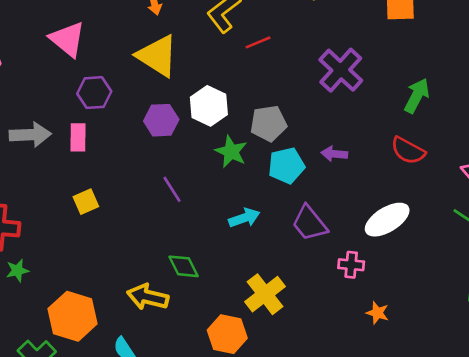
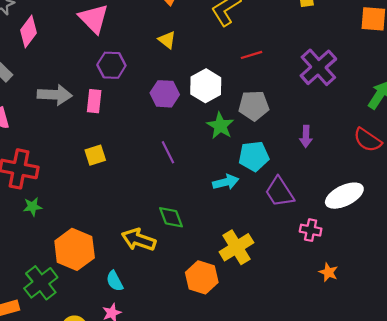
red line: (258, 42) -> (251, 55), moved
yellow triangle: (157, 56) -> (167, 40), size x0.5
purple arrow: (334, 154) -> (306, 136), turned -100
cyan pentagon: (286, 166) -> (254, 156), moved

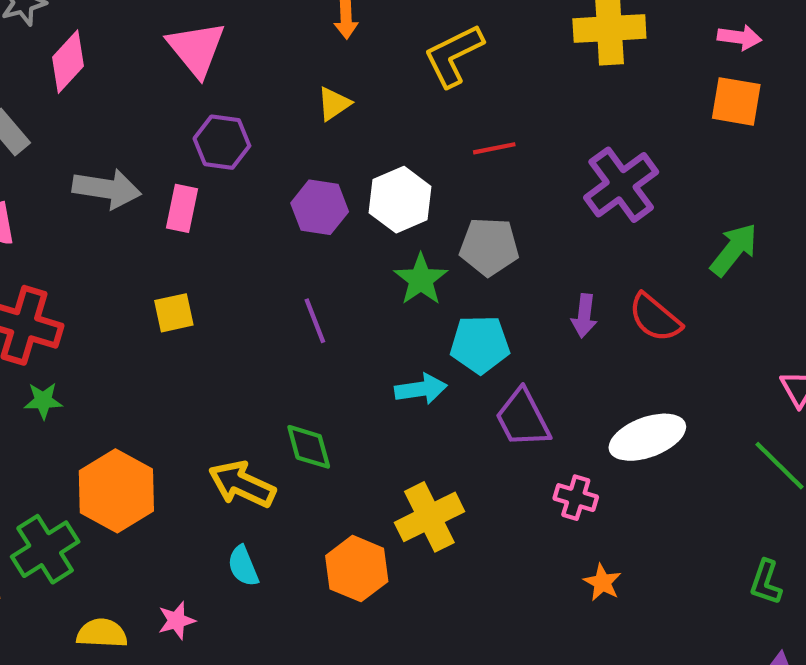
yellow triangle: (167, 40) -> (334, 104), turned 42
red semicircle: (368, 140) -> (655, 318), moved
cyan semicircle: (115, 281) -> (243, 566), moved

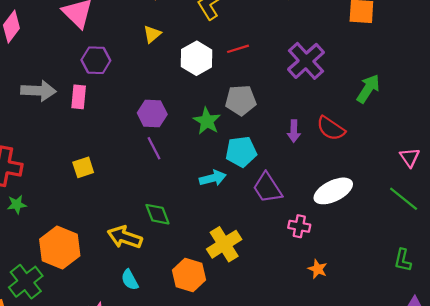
white hexagon: (400, 200) -> (197, 58), moved
purple hexagon: (320, 207) -> (152, 114), moved
yellow square: (174, 313) -> (83, 167), moved

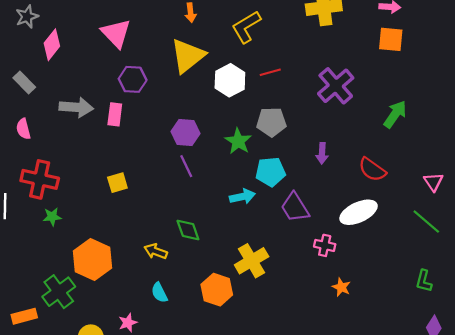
yellow triangle: (152, 34) -> (188, 56), size x2.0
red semicircle: (331, 128) -> (372, 170), moved
yellow arrow: (125, 237) -> (156, 251), size x0.7

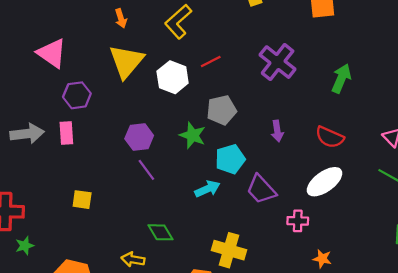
yellow square: (117, 183) -> (82, 200), turned 36
yellow cross: (252, 261) -> (229, 250), turned -32

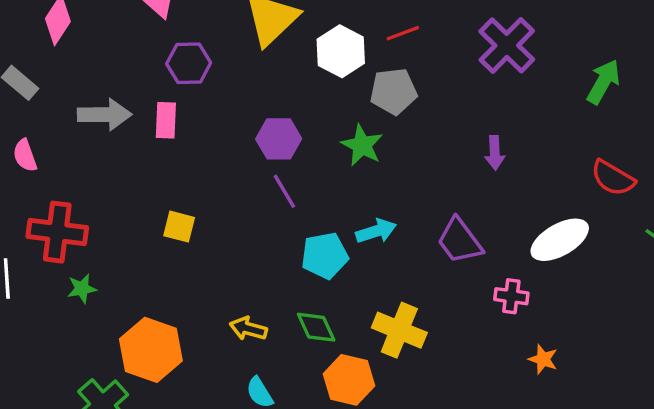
gray pentagon: (221, 110) -> (394, 91), moved
red semicircle: (330, 137) -> (613, 178), moved
cyan pentagon: (230, 159) -> (325, 256), moved
green diamond: (161, 232) -> (316, 327), moved

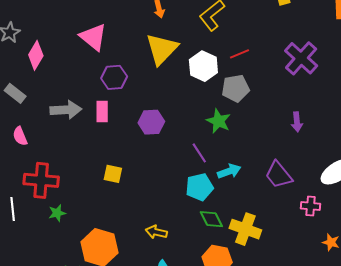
purple hexagon: (279, 139) -> (151, 122), moved
purple line: (284, 191) -> (199, 153), moved
green diamond: (316, 327) -> (211, 219), moved

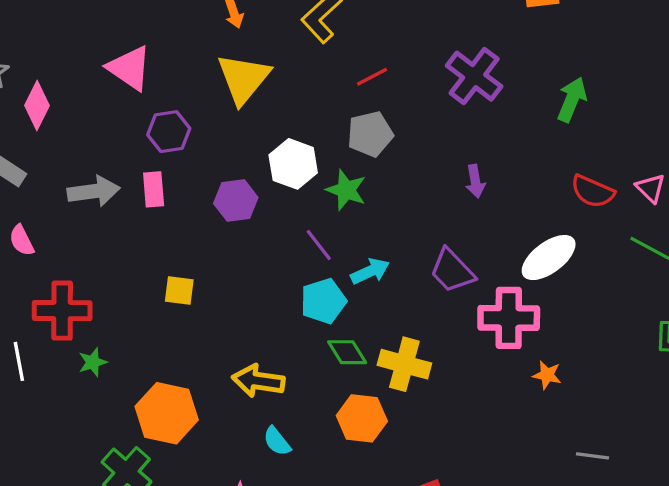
white hexagon: (203, 66) -> (293, 164), moved
pink cross: (311, 206) -> (509, 318), size x1.8
yellow arrow: (156, 232) -> (258, 381), size x1.4

